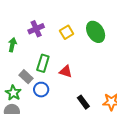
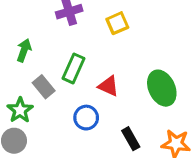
green ellipse: (96, 32) -> (162, 88), moved
green arrow: (12, 45) -> (24, 50), moved
blue circle: (41, 90) -> (86, 118), moved

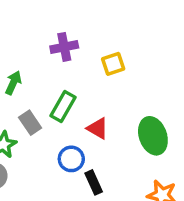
black rectangle: (131, 139) -> (94, 182), moved

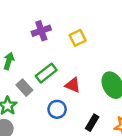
green rectangle: (63, 107) -> (46, 73), turned 30
black rectangle: (94, 182) -> (92, 123), moved, turned 63

